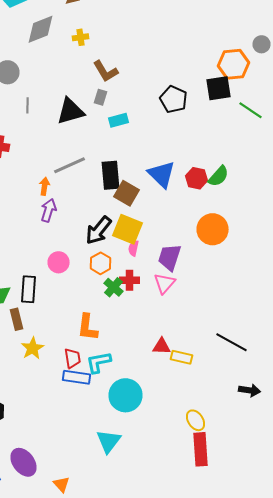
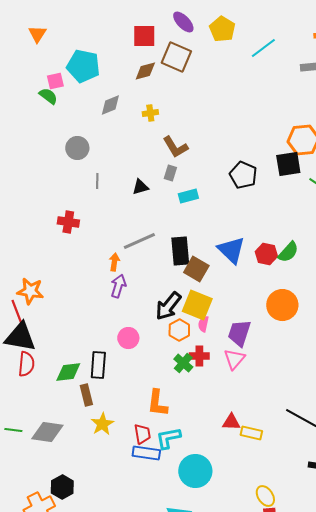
gray diamond: (40, 29) -> (110, 105), size x0.7
black triangle: (70, 111) -> (140, 187), size x0.6
orange hexagon: (100, 263) -> (179, 330), moved

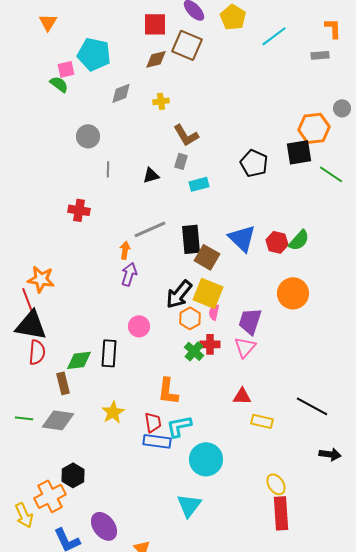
brown rectangle: (86, 395) -> (63, 383), moved
red triangle: (231, 422) -> (242, 396), moved

